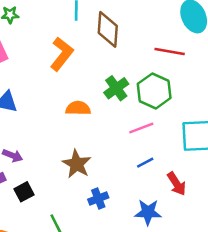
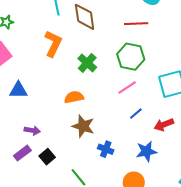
green cross: (116, 88) -> (87, 63), moved
orange semicircle: (78, 108) -> (74, 97), moved
red arrow: (177, 184) -> (164, 125), turned 114
blue cross: (98, 198) -> (106, 149), turned -35

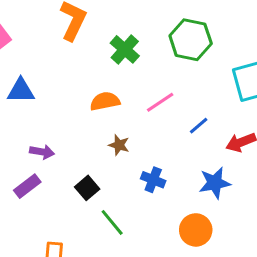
pink line: (127, 87) -> (160, 102), moved
brown star: (83, 126) -> (119, 145), size x0.6
black square: (47, 157) -> (87, 188), moved

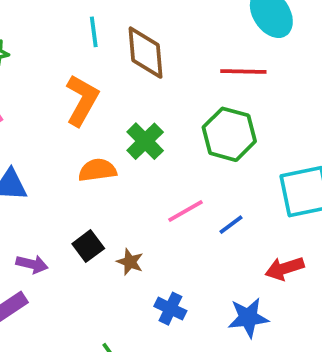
orange semicircle: (105, 101) -> (97, 170), moved
blue line: (199, 126) -> (231, 225), moved
black square: (87, 188) -> (88, 246), moved

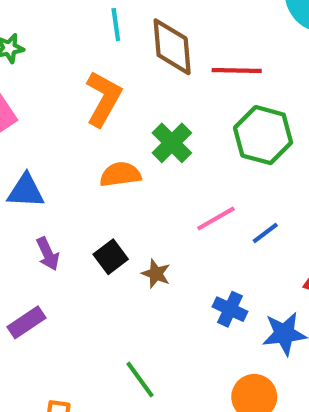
red line: (243, 71) -> (237, 71), moved
purple arrow: (32, 264) -> (48, 254), moved, turned 52
blue cross: (170, 309) -> (230, 309), moved

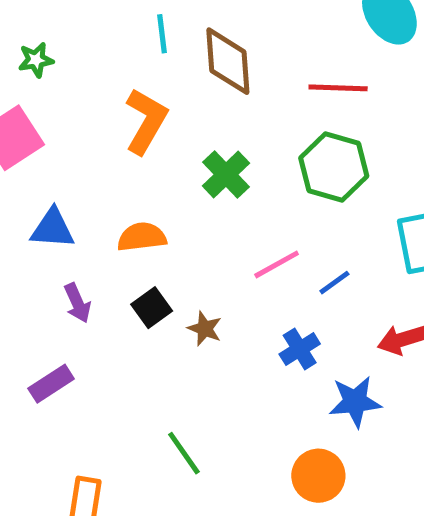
red line: (237, 71) -> (338, 88), moved
orange semicircle: (120, 174) -> (142, 237), moved
blue cross: (230, 309) -> (300, 349), moved, turned 32

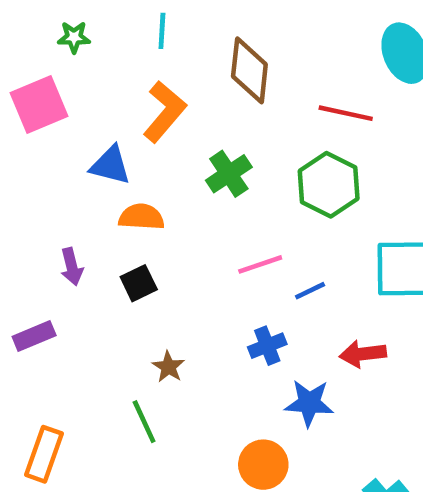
cyan line: (162, 34) -> (162, 31), moved
blue triangle: (53, 228) -> (110, 165), moved
brown star: (205, 329) -> (168, 367), moved

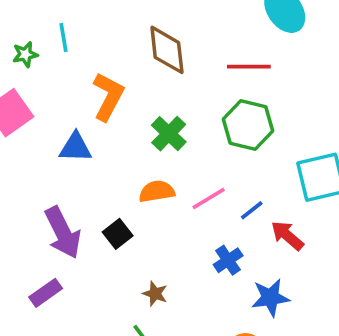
cyan line: (162, 31) -> (63, 37), moved
orange semicircle: (141, 217) -> (157, 191), moved
purple arrow: (72, 267) -> (63, 233), size x1.8
red arrow: (363, 354) -> (287, 236), moved, turned 60

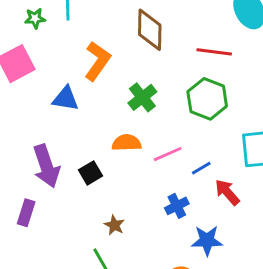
purple rectangle: (46, 293) -> (26, 213), turned -45

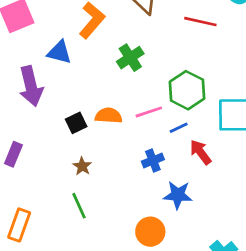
green hexagon: (207, 99) -> (187, 90), moved
orange semicircle: (127, 143) -> (109, 116), moved
purple arrow: (46, 166) -> (31, 86), moved
brown star: (114, 225) -> (82, 166), moved

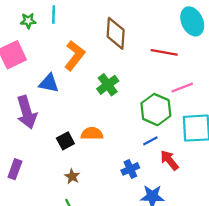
pink line: (149, 112) -> (182, 88), moved

